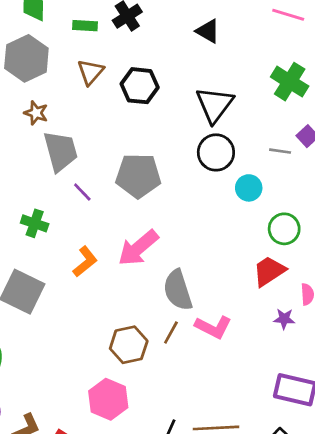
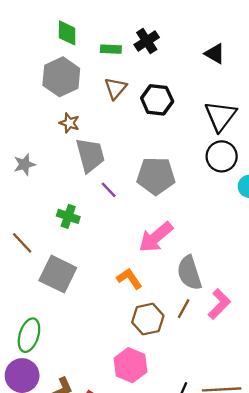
orange L-shape: (85, 262) -> (129, 279), moved, turned -85
pink L-shape: (213, 327) -> (219, 304), turned -72

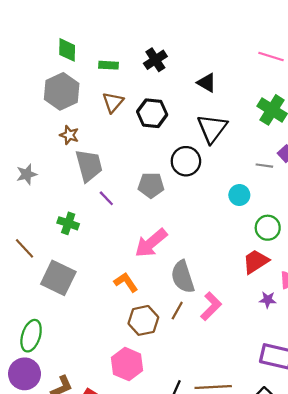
black cross: (147, 41) -> (155, 60), moved
black triangle: (215, 54) -> (207, 83), moved
black circle: (222, 156) -> (186, 161), moved
gray pentagon: (156, 176) -> (151, 185), size x0.7

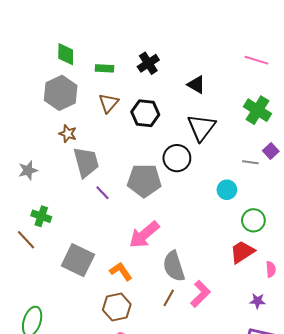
gray pentagon: (151, 185) -> (144, 181), size x1.4
green cross: (68, 223) -> (41, 216), moved
gray square: (58, 278) -> (78, 260), moved
purple star: (268, 300) -> (258, 301), moved
brown hexagon: (143, 320) -> (117, 307), moved

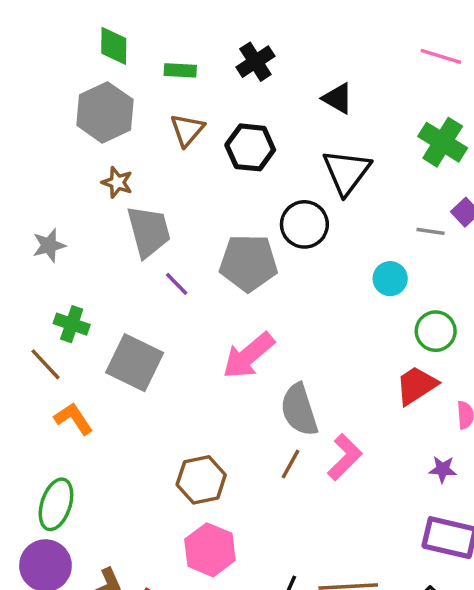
gray square: (78, 260) -> (135, 363), moved
orange L-shape: (121, 271) -> (73, 419), moved

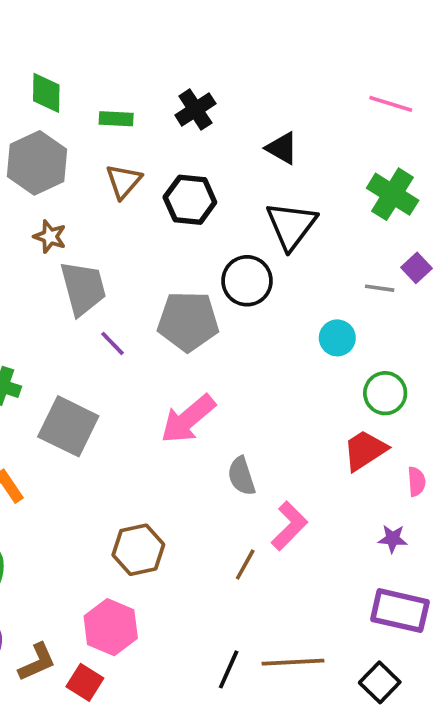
gray semicircle: (299, 410) -> (241, 476), size x0.7
brown line: (290, 464) -> (245, 564), moved
pink hexagon: (210, 550) -> (111, 627), moved

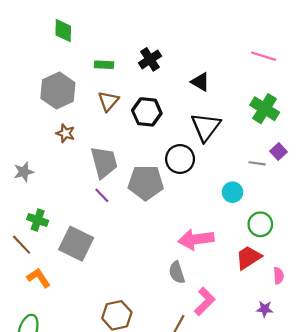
green diamond: (46, 93) -> (63, 31), moved
gray trapezoid: (83, 288) -> (104, 162), moved
pink arrow: (188, 419) -> (196, 239), moved, turned 32

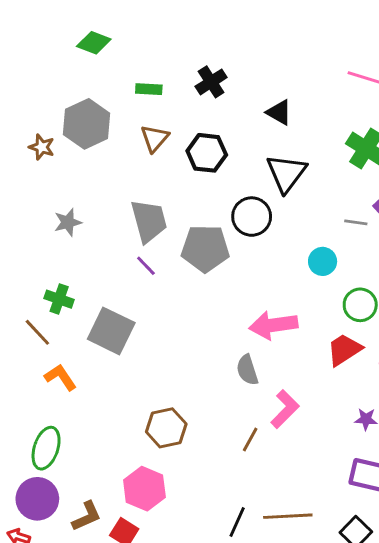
green diamond: (63, 31) -> (94, 43), turned -70
brown star: (65, 133) -> (42, 147), moved
gray star: (24, 172) -> (68, 222), moved

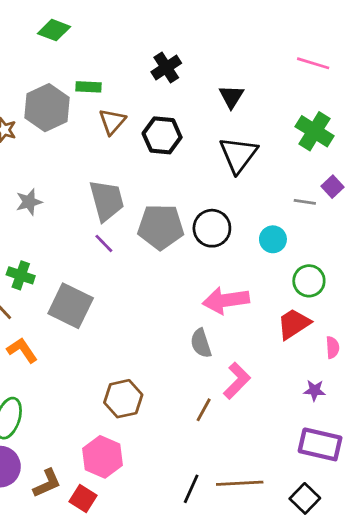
green rectangle: (149, 89) -> (89, 87), moved
black triangle: (279, 112) -> (231, 97), turned 32
black circle: (252, 217) -> (212, 228), moved

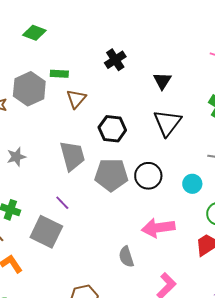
black hexagon: (162, 135) -> (112, 129), moved
purple line: (104, 243) -> (62, 203), moved
gray semicircle: (201, 343) -> (126, 257), moved

